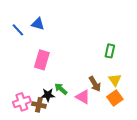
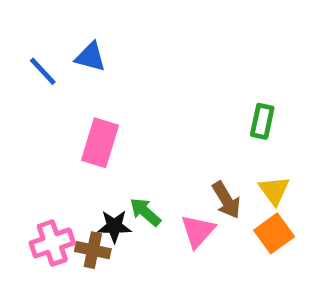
pink triangle: (83, 97) -> (198, 231), turned 42

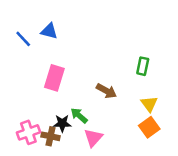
brown arrow: (226, 200) -> (106, 91), moved, turned -30
pink triangle: (198, 231) -> (93, 138), moved

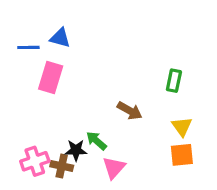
blue line: (23, 39) -> (28, 47), turned -48
pink rectangle: (54, 78) -> (51, 77), moved
orange square: (149, 127) -> (182, 155), turned 30

